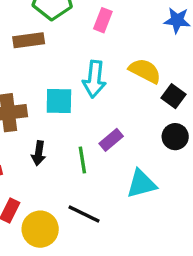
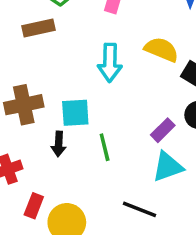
cyan square: (59, 101) -> (75, 113), moved
purple rectangle: (111, 140) -> (163, 130), moved
black line: (84, 214) -> (139, 209), moved

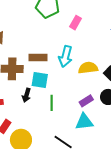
brown rectangle: (39, 28) -> (38, 57), moved
yellow semicircle: (161, 50) -> (88, 68), moved, turned -42

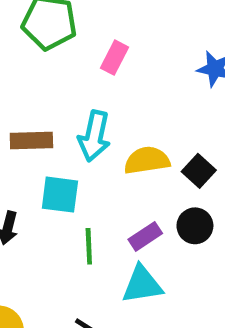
cyan square: (40, 80) -> (60, 195), moved
green line: (52, 103) -> (89, 246), moved

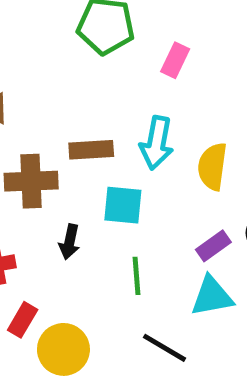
yellow semicircle: (147, 160) -> (212, 167), turned -72
green line: (89, 246) -> (137, 276), moved

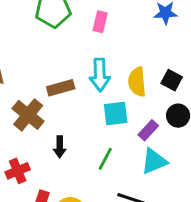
brown cross: (31, 181) -> (28, 115), turned -36
cyan square: (123, 205) -> (116, 114), moved
green line: (137, 276) -> (105, 159), turned 45

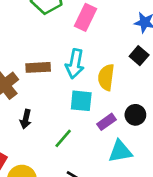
pink rectangle: (100, 22) -> (86, 17), size x1.4
black square: (172, 80) -> (139, 56), moved
cyan triangle: (154, 161) -> (120, 151), moved

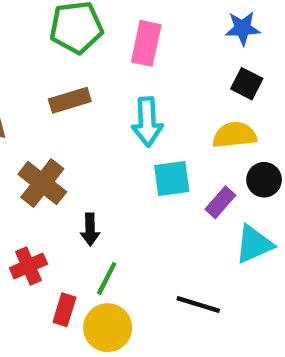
brown rectangle: (38, 67) -> (70, 100), moved
yellow semicircle: (106, 77) -> (235, 135), moved, turned 90
green line: (63, 138) -> (107, 278), moved

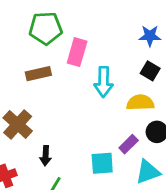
pink rectangle: (146, 43) -> (77, 52), moved
cyan arrow: (147, 122) -> (104, 82), moved
cyan square: (172, 178) -> (102, 163), moved

